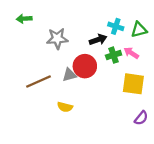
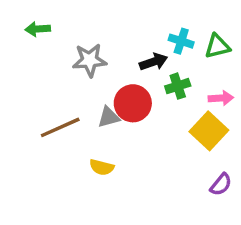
pink arrow: (131, 53) -> (221, 98), moved, turned 144
yellow square: (133, 84) -> (209, 131), turned 35

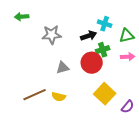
green triangle: (217, 46) -> (127, 36), moved
red circle: (133, 103) -> (92, 63), moved
brown line: (60, 127) -> (35, 95), moved
yellow square: (209, 131) -> (105, 94), moved

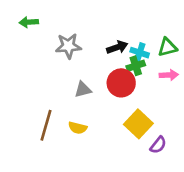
cyan cross: (105, 24) -> (140, 53), moved
brown line: (35, 95) -> (46, 125), turned -50
purple semicircle: (128, 107) -> (158, 145), moved

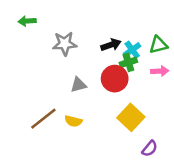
cyan cross: (140, 53) -> (132, 50), turned 36
brown line: (46, 125) -> (43, 119), turned 36
purple semicircle: (158, 145) -> (150, 149), moved

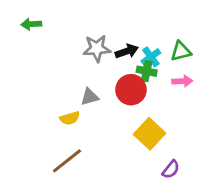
gray star: (65, 44) -> (97, 48), moved
green cross: (128, 62) -> (147, 71), turned 30
brown line: (43, 119) -> (67, 161), moved
yellow semicircle: (73, 121) -> (70, 118), moved, turned -30

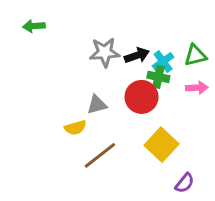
brown line: (67, 161) -> (100, 155), moved

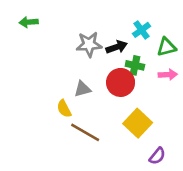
cyan cross: (163, 62) -> (142, 30), moved
yellow semicircle: (75, 128) -> (64, 109), turned 78
brown line: (100, 155) -> (85, 132), turned 68

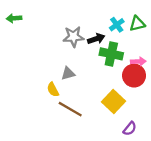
green arrow: (29, 22) -> (14, 18), moved
green triangle: (166, 47) -> (137, 24), moved
green cross: (135, 65) -> (111, 54), size x1.5
red circle: (121, 82) -> (134, 76), moved

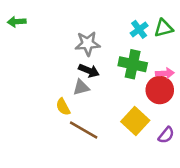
black arrow: (96, 39) -> (89, 71), moved, turned 42
purple semicircle: (130, 129) -> (166, 135), moved

